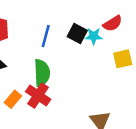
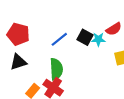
blue line: (46, 36) -> (59, 39), turned 36

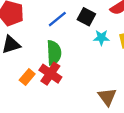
cyan star: (98, 39) -> (101, 38), moved

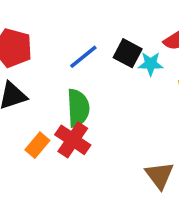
cyan star: (101, 38) -> (151, 64), moved

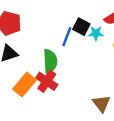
blue line: (83, 57) -> (67, 37), moved, turned -30
orange rectangle: (37, 145) -> (25, 85), size x1.5

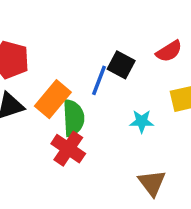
cyan star: (96, 33) -> (142, 121), moved
orange rectangle: (25, 85) -> (53, 99), moved

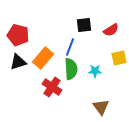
black square: (121, 65) -> (84, 25), moved, turned -35
green semicircle: (73, 118) -> (71, 69), moved

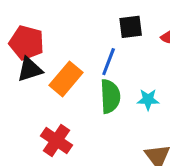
black triangle: (18, 62) -> (30, 69), moved
red cross: (52, 87) -> (57, 140), moved

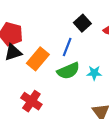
black square: (131, 27) -> (82, 23), turned -35
green semicircle: (110, 96) -> (68, 71), turned 70

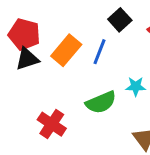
orange rectangle: (38, 59) -> (66, 50), moved
green semicircle: (68, 71) -> (101, 102), moved

